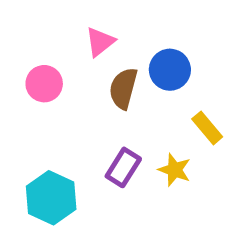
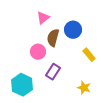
pink circle: (44, 84) -> (38, 52), moved
yellow star: (175, 170) -> (84, 88), moved

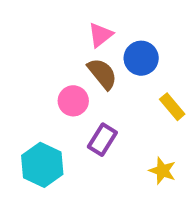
pink triangle: (43, 18) -> (100, 35), moved
brown semicircle: (53, 38) -> (102, 74), turned 126

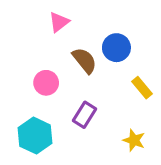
pink triangle: (100, 35) -> (59, 22), moved
pink circle: (73, 101) -> (46, 83), moved

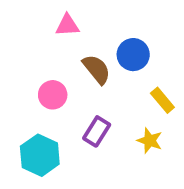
pink triangle: (59, 22) -> (67, 25), turned 35
yellow star: (134, 140) -> (150, 141), moved

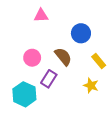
brown semicircle: (97, 69) -> (63, 57), moved
purple rectangle: (97, 131) -> (49, 79), moved

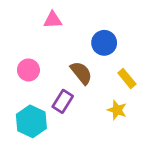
pink circle: (32, 58) -> (28, 70), moved

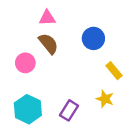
brown semicircle: (81, 73) -> (48, 44), moved
purple rectangle: (63, 101) -> (69, 110), moved

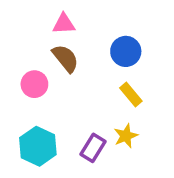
yellow rectangle: (114, 71) -> (131, 94), moved
yellow star: (105, 99) -> (126, 136), moved, turned 30

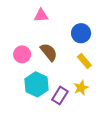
brown semicircle: (65, 58) -> (49, 52), moved
cyan hexagon: (38, 146) -> (37, 84), moved

